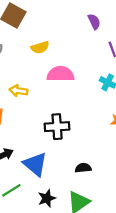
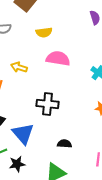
black star: (47, 198) -> (17, 164), moved

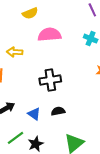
blue triangle: (23, 134) -> (34, 114), size x0.6
black semicircle: (64, 144) -> (58, 111), moved

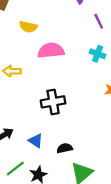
yellow semicircle: (30, 13) -> (28, 27), turned 35
black semicircle: (58, 111) -> (65, 148), moved

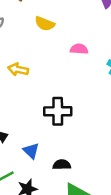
pink semicircle: (51, 50) -> (79, 49), moved, size x0.6

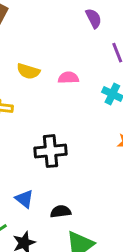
yellow semicircle: (45, 24) -> (28, 71), moved

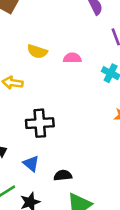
black cross: (51, 151) -> (40, 123), moved

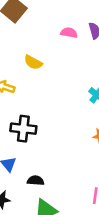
pink semicircle: (72, 58) -> (69, 33), moved

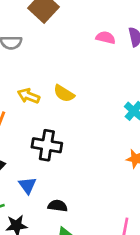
yellow semicircle: (33, 62) -> (64, 94), moved

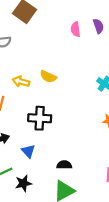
pink semicircle: (106, 38) -> (75, 29), turned -104
black semicircle: (58, 206) -> (64, 165), moved

